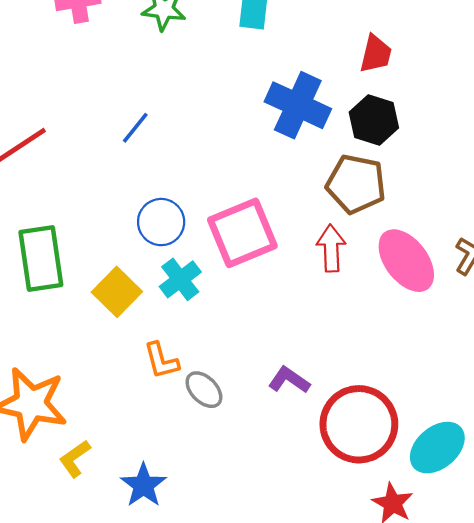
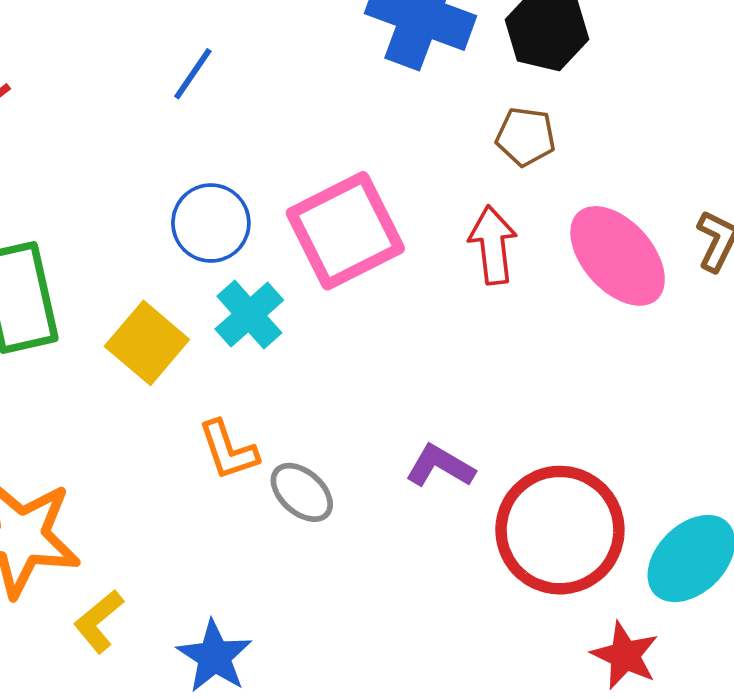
blue line: (135, 128) -> (193, 74), moved
brown pentagon: (356, 184) -> (526, 137), size x0.6

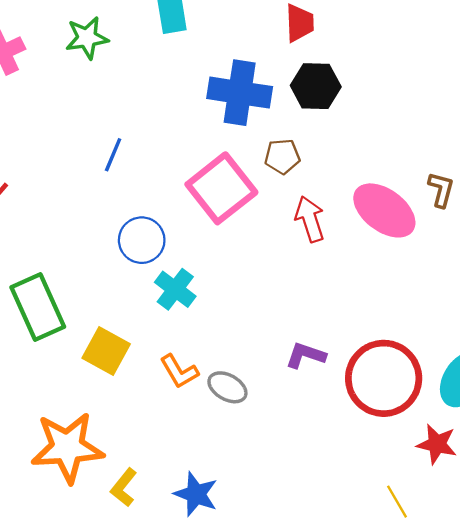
brown pentagon: (526, 137) -> (282, 156), moved
pink square: (345, 231) -> (221, 188), moved
yellow square: (147, 343) -> (106, 351), moved

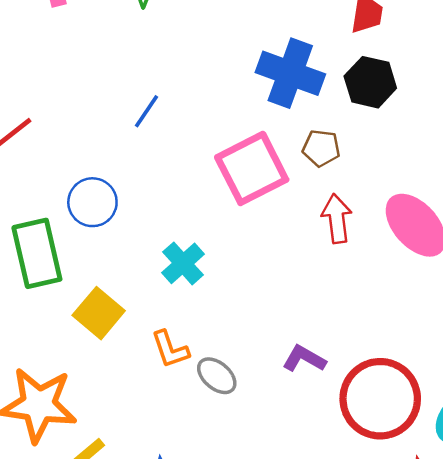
blue circle: (142, 240) -> (92, 202), moved

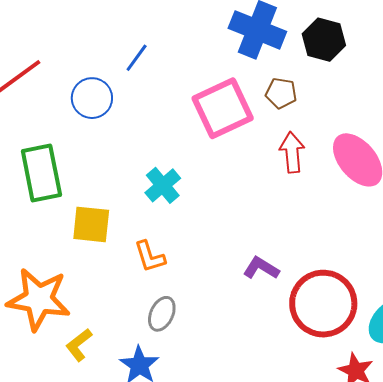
blue circle: (92, 202) -> (92, 98), moved
yellow square: (99, 313) -> (91, 224), turned -36
gray ellipse: (217, 376) -> (162, 314), moved, turned 72

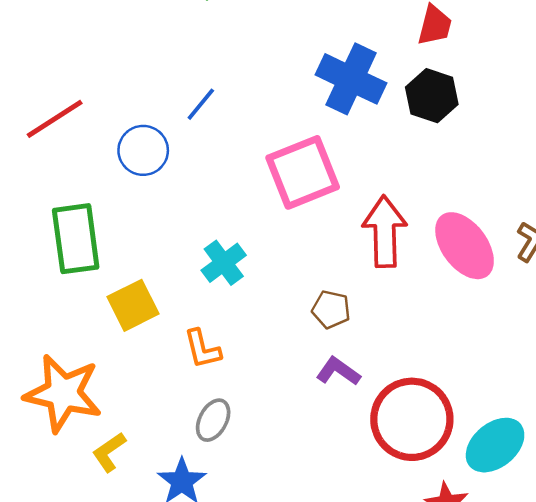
brown pentagon: (281, 93) -> (331, 309), moved
red arrow: (292, 152) -> (385, 232), size x1.4
yellow square: (91, 224) -> (133, 305), turned -36

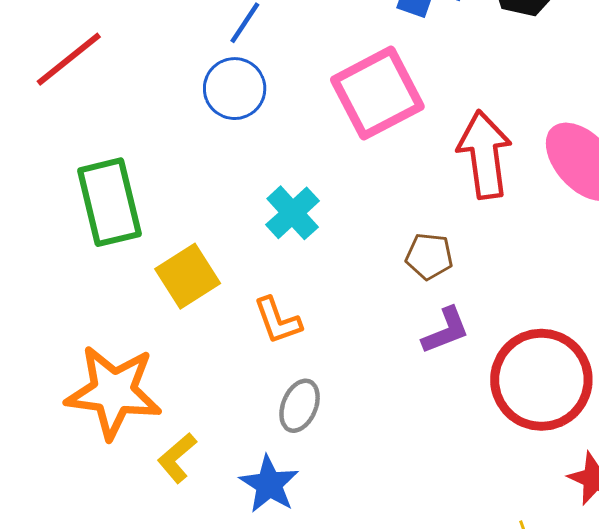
blue circle: (143, 150) -> (235, 89), moved
purple L-shape: (338, 371) -> (446, 331), turned 129

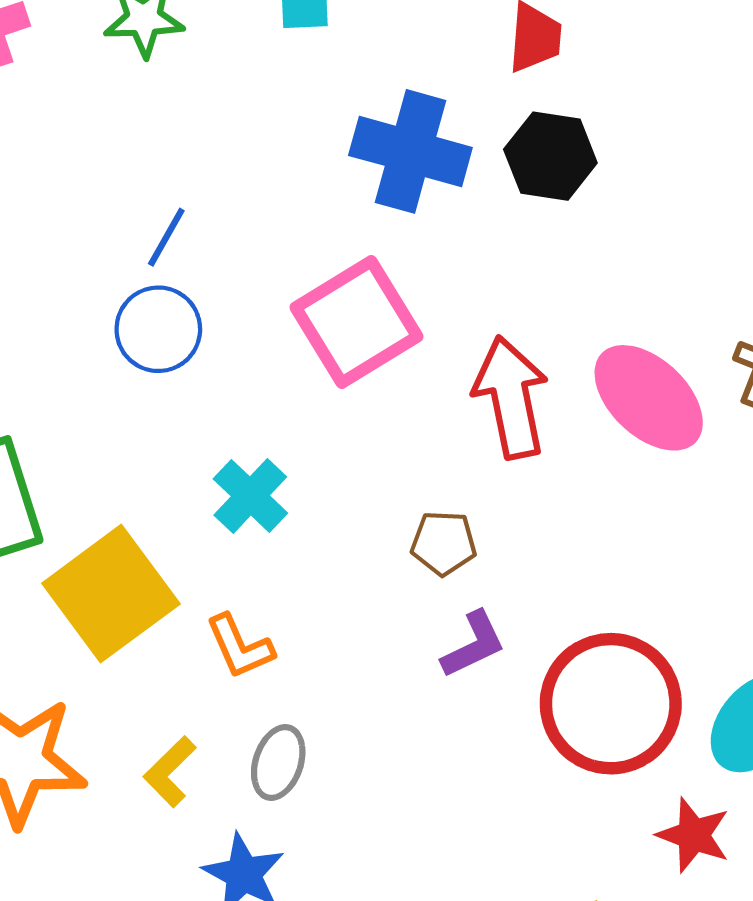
yellow square: (188, 276) -> (111, 594), size x1.5
yellow L-shape: (177, 458) -> (170, 772), moved

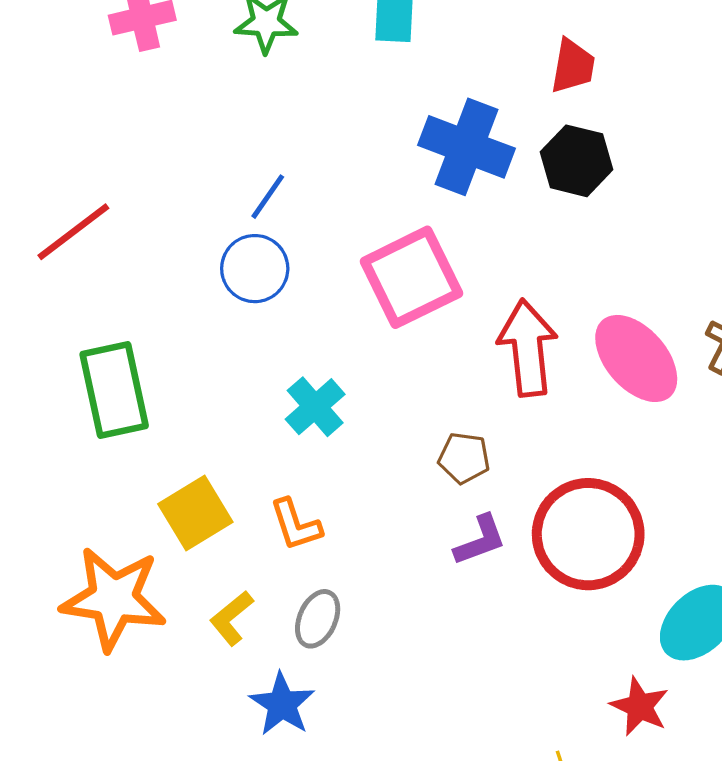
yellow square: (111, 594) -> (195, 513), moved, size x0.7
red circle: (611, 704) -> (588, 534), moved

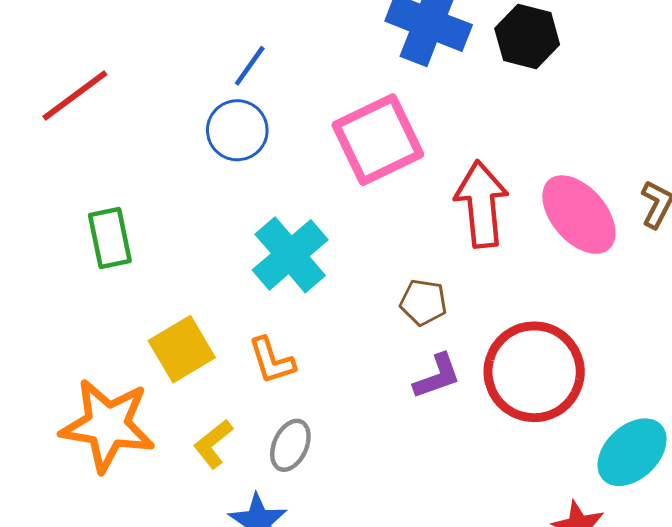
green rectangle: (114, 390) -> (110, 238), size x0.7
cyan cross: (315, 407) -> (290, 255), size x1.4

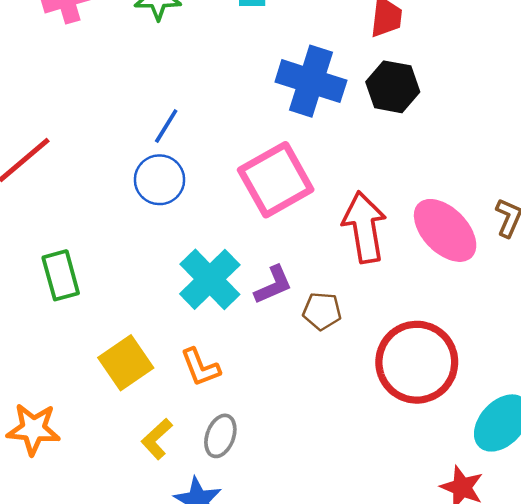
purple L-shape: (437, 376) -> (273, 285), moved
orange star: (107, 425) -> (33, 429), moved, size x0.7

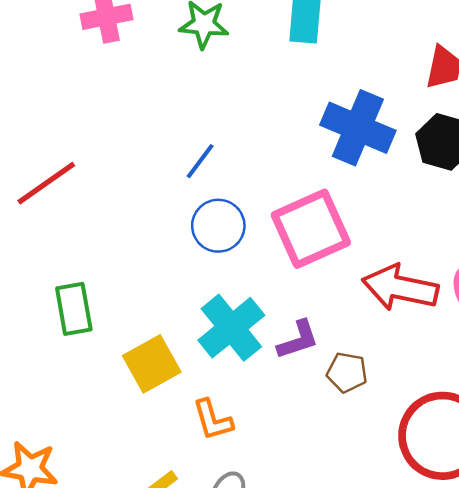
blue circle: (160, 180) -> (218, 226), moved
red arrow: (364, 227) -> (400, 288), turned -74
yellow square: (126, 363) -> (152, 364), moved

